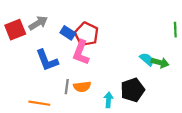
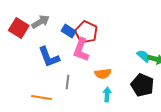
red square: (15, 30) -> (19, 28), turned -36
orange semicircle: (82, 87) -> (103, 74), moved
black pentagon: (133, 90) -> (142, 85), moved, turned -30

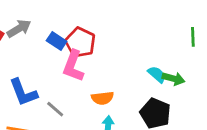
blue L-shape: (49, 57) -> (23, 92), moved
gray line: (68, 82) -> (55, 109), turned -56

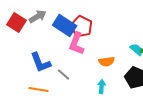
blue rectangle: (57, 41) -> (65, 25), size x1.6
orange semicircle: (102, 98) -> (107, 61), moved

